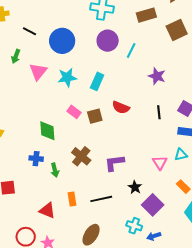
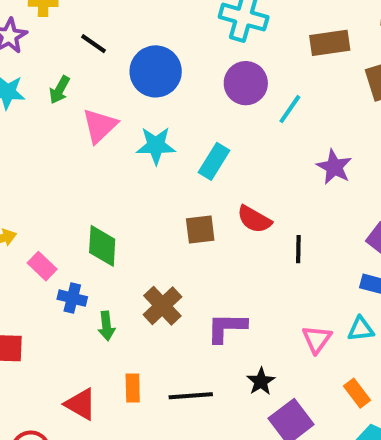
pink rectangle: (74, 112) -> (42, 266), moved
black line: (159, 112) -> (298, 249), moved

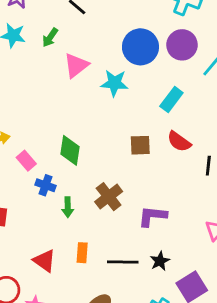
blue circle: (156, 71) -> (140, 47), moved
cyan rectangle: (214, 161) -> (171, 100), moved
black star: (261, 381) -> (160, 261), moved

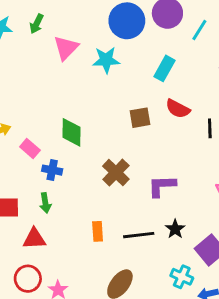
green arrow: (68, 207) -> (45, 203), moved
red triangle: (44, 261) -> (34, 239), moved, turned -30

